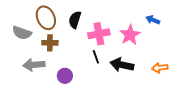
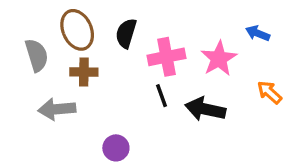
gray semicircle: (22, 33) -> (37, 55), turned -126
orange arrow: (160, 68) -> (269, 92), moved, turned 49
purple circle: (65, 76) -> (116, 148), moved

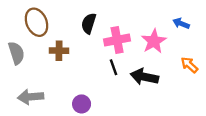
brown ellipse: (77, 30) -> (37, 22), moved
gray semicircle: (37, 55) -> (16, 53), moved
gray arrow: (57, 109) -> (31, 97), moved

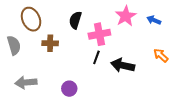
pink star: (154, 41) -> (126, 16), moved
black line: (114, 67) -> (96, 57), turned 40

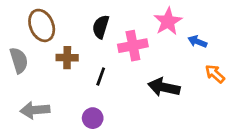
blue arrow: (154, 20) -> (197, 42), moved
black line: (96, 57) -> (101, 76), moved

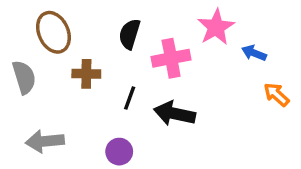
black arrow: (164, 87) -> (174, 114), moved

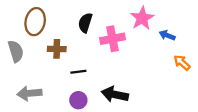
brown ellipse: (53, 32) -> (35, 22), turned 35
black line: (130, 98) -> (78, 72), moved, turned 63
black arrow: (174, 114) -> (115, 94), moved

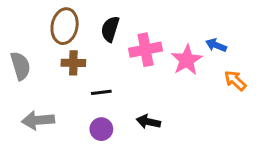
pink star: (142, 18) -> (187, 60), moved
brown ellipse: (35, 22) -> (65, 26), moved
black arrow: (115, 94) -> (148, 122), size x0.7

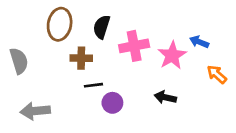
brown cross: (73, 63) -> (81, 58), moved
black arrow: (148, 122) -> (165, 97), moved
purple circle: (101, 129) -> (112, 103), moved

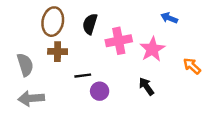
blue arrow: (199, 42) -> (169, 18), moved
brown cross: (81, 58) -> (58, 52), moved
gray semicircle: (19, 61) -> (25, 65), moved
black arrow: (165, 97) -> (146, 86), turned 42

